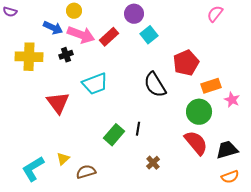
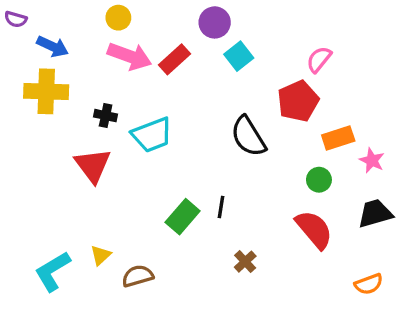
pink semicircle: (215, 14) -> (319, 59), moved
blue arrow: (53, 28) -> (53, 47), moved
black cross: (66, 55) -> (106, 116), moved, turned 32
green circle: (199, 112) -> (319, 180), size x0.6
black trapezoid: (227, 150) -> (375, 213), moved

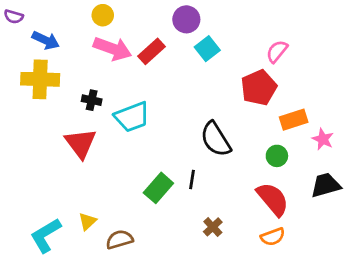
black semicircle: (248, 136) -> (216, 139), moved
orange semicircle: (369, 284) -> (273, 237), moved

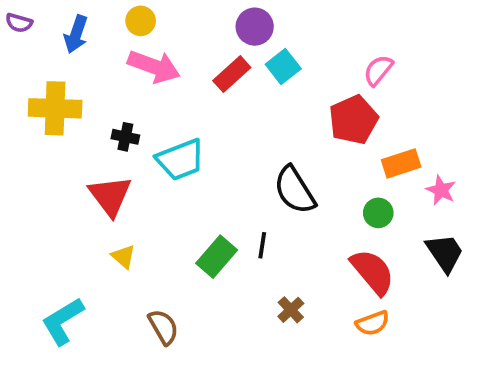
blue arrow: (46, 40) -> (76, 34), moved, turned 84
red rectangle: (152, 51) -> (232, 74), moved
black trapezoid: (326, 185) -> (445, 253), turned 72
yellow triangle: (87, 221) -> (123, 257), moved, turned -36
brown semicircle: (119, 239) -> (163, 327), turned 76

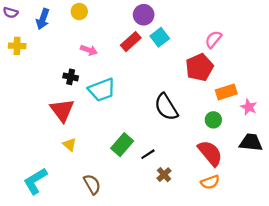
pink arrow: (154, 67) -> (89, 50), moved, size x0.6
yellow cross: (55, 108) -> (17, 46), moved, size x0.6
black line: (262, 245) -> (148, 154), moved, turned 48
black trapezoid: (445, 253) -> (251, 142), turned -50

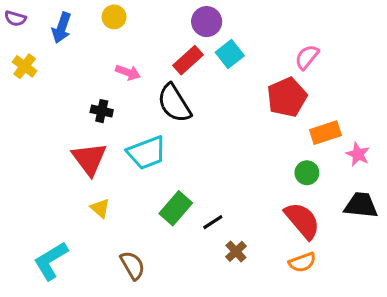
yellow cross: (17, 46) -> (25, 66), turned 35
cyan trapezoid: (102, 90) -> (146, 153), moved
black semicircle: (166, 107) -> (174, 103), moved

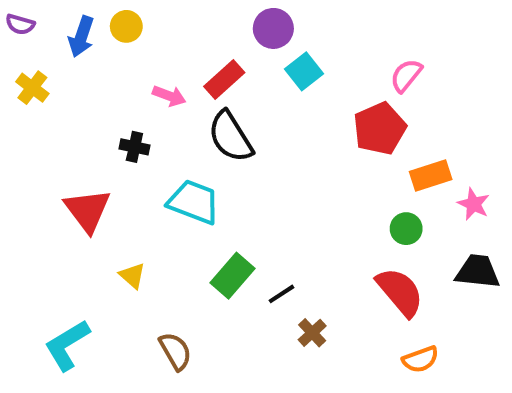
yellow circle: (114, 17) -> (126, 26), moved
red rectangle: (188, 60) -> (224, 79), moved
cyan trapezoid: (146, 153) -> (194, 202), turned -138
red triangle: (89, 159) -> (87, 210), moved
orange semicircle: (302, 262) -> (420, 359), moved

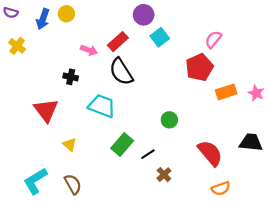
pink star: (474, 204) -> (256, 93), moved
green circle: (406, 229) -> (169, 120), moved
brown semicircle: (175, 351) -> (73, 184), moved

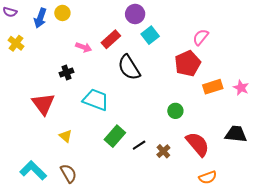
black semicircle: (121, 72) -> (129, 67), moved
black cross: (71, 77) -> (66, 73), turned -32
green circle: (169, 120) -> (175, 111), moved
brown cross: (164, 175) -> (163, 151), moved
cyan L-shape: (35, 181) -> (33, 170), turned 76

